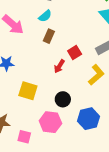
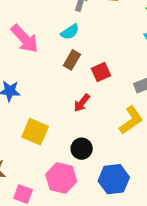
red square: (75, 53) -> (101, 72), moved

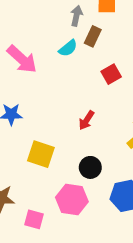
brown rectangle: (72, 60) -> (93, 36), moved
red square: (101, 72) -> (111, 74), moved

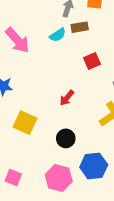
brown rectangle: (93, 36) -> (80, 27), turned 49
pink hexagon: (72, 199) -> (59, 178), moved

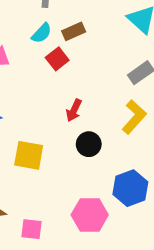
brown rectangle: (80, 27) -> (74, 31), moved
red square: (92, 61) -> (57, 59), moved
black circle: (66, 138) -> (89, 144), moved

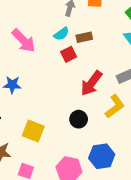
red arrow: (74, 110) -> (91, 83), moved, size x1.6
yellow square: (29, 155) -> (33, 131), moved

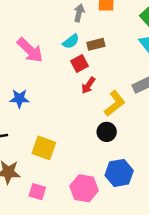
red arrow: (91, 83) -> (88, 85), moved, size x0.6
yellow L-shape: (115, 106) -> (115, 103), moved
black circle: (79, 119) -> (107, 132), moved

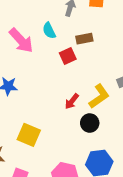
cyan semicircle: (71, 41) -> (49, 31), moved, turned 98
red arrow: (88, 85) -> (72, 101), moved

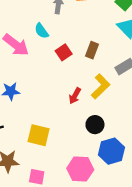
brown rectangle: (84, 39) -> (92, 50), moved, turned -49
black circle: (90, 123) -> (95, 125), moved

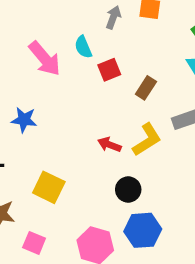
red square: (64, 52) -> (109, 70), moved
red arrow: (75, 96) -> (109, 145), turned 70

